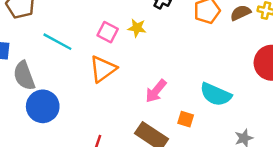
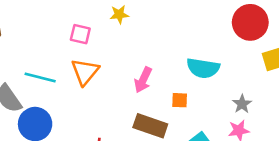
yellow star: (137, 28) -> (119, 14), moved
cyan line: (57, 42) -> (40, 78), moved

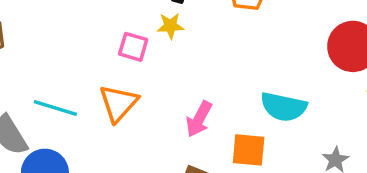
pink square: (80, 34) -> (133, 47), moved
orange square: (180, 100) -> (249, 150), size x1.5

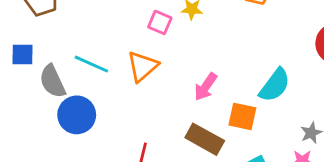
cyan semicircle: (284, 107) -> (275, 85), turned -72

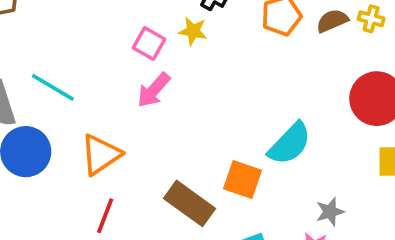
orange triangle: (142, 66) -> (101, 155), moved
pink arrow: (206, 87) -> (154, 90), moved

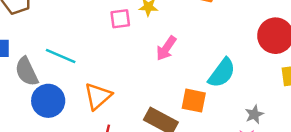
pink square: (149, 44) -> (120, 19), turned -30
pink arrow: (154, 90) -> (166, 48), moved

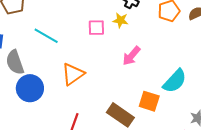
cyan line: (61, 56) -> (46, 36), moved
orange triangle: (98, 96) -> (73, 74), moved

